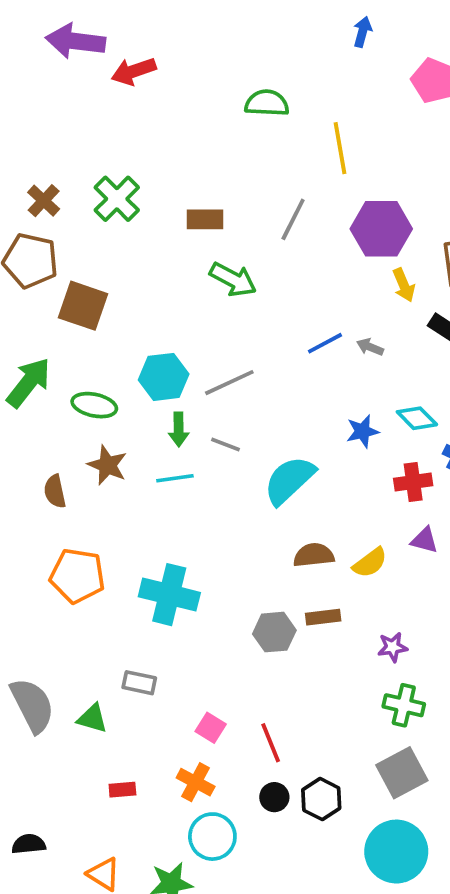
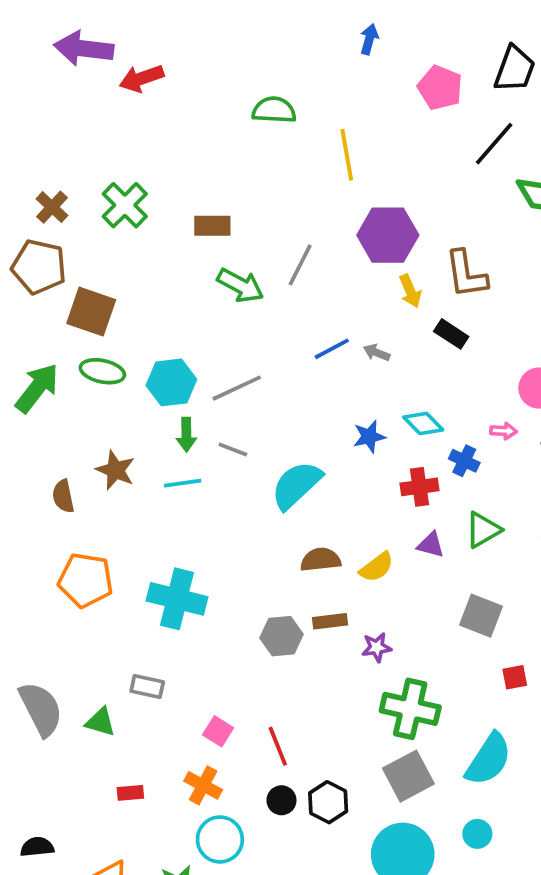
gray line: (293, 219) -> (300, 265), moved
green ellipse: (94, 405) -> (102, 371), moved
purple star: (393, 647) -> (377, 647), moved
green cross: (404, 705) -> (410, 709), size x1.4

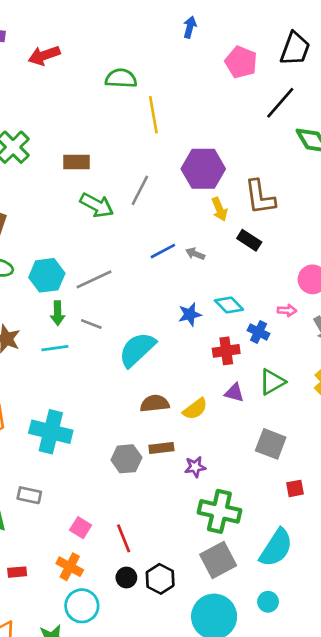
red arrow: (142, 78) -> (44, 55), moved
yellow line: (347, 155) -> (153, 115), moved

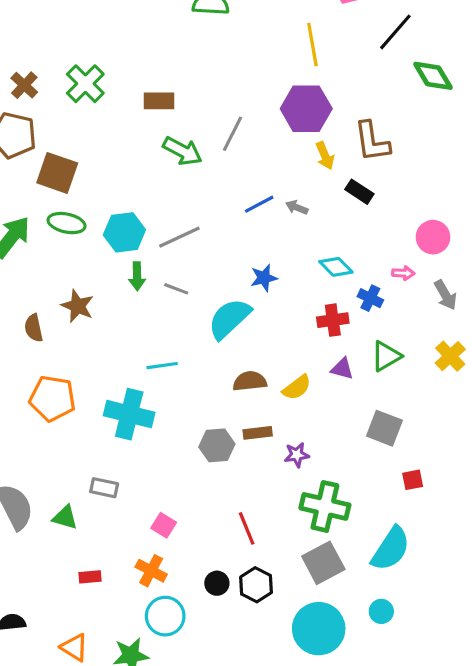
yellow line: (153, 115) -> (312, 44), moved
blue star: (190, 314) -> (264, 278), moved
cyan line: (55, 348) -> (162, 366), moved
red line: (124, 538) -> (247, 528), moved

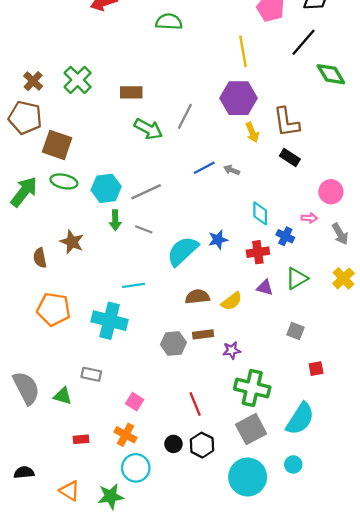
black rectangle: (359, 192) -> (290, 157), moved
cyan diamond: (336, 267) -> (260, 213), turned 45
blue star: (264, 278) -> (218, 240), moved
gray square: (384, 428) -> (296, 331), size x0.7

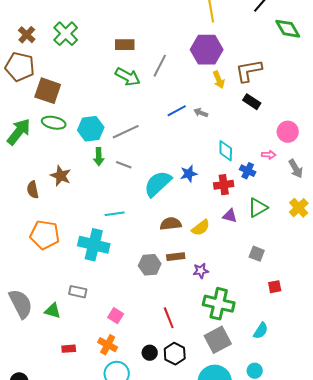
brown rectangle: (131, 92) -> (125, 45), moved
brown L-shape: (286, 122) -> (249, 71), turned 88
cyan semicircle: (300, 419) -> (261, 331), size x0.6

